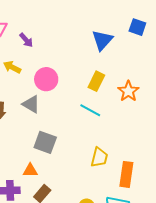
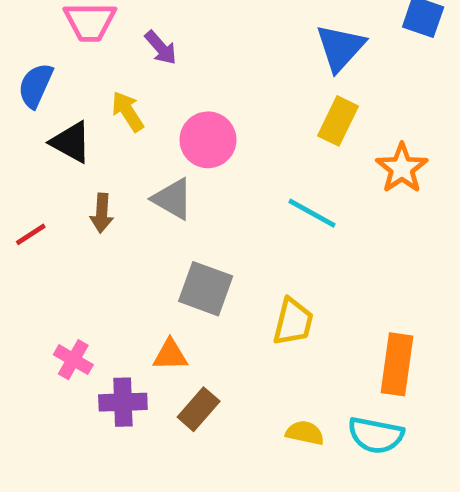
yellow arrow: (12, 67) -> (128, 111), turned 30
yellow rectangle: (96, 81) -> (338, 121), moved
yellow trapezoid: (99, 157) -> (293, 322), moved

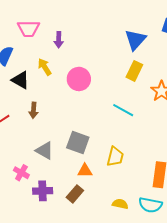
purple arrow: (161, 48) -> (59, 40), turned 42
gray triangle: (173, 199) -> (45, 151), moved
orange triangle: (170, 355) -> (85, 171), moved

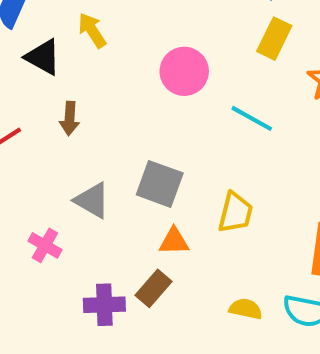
pink circle: (79, 79) -> (184, 71), moved
purple cross: (43, 191) -> (104, 305), moved

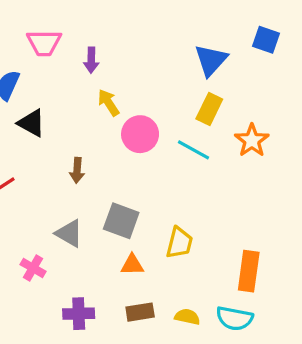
yellow arrow: (92, 30) -> (109, 103), moved
brown arrow: (70, 118) -> (77, 170), moved
cyan line: (252, 118) -> (194, 150), moved
brown rectangle: (153, 288) -> (140, 312), moved, turned 40

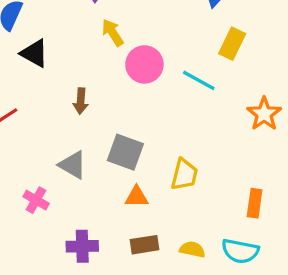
yellow rectangle: (209, 109) -> (232, 44), moved
orange star: (252, 140) -> (264, 114), moved
orange rectangle: (249, 271) -> (255, 203), size x0.7

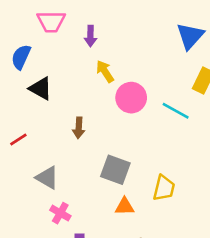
gray triangle: (73, 165) -> (47, 178), moved
pink cross: (36, 200) -> (60, 213), moved

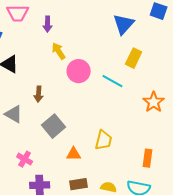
gray square: (115, 170) -> (54, 126), moved, turned 30
gray triangle: (47, 178) -> (14, 114), moved

